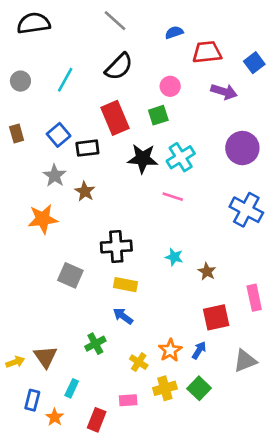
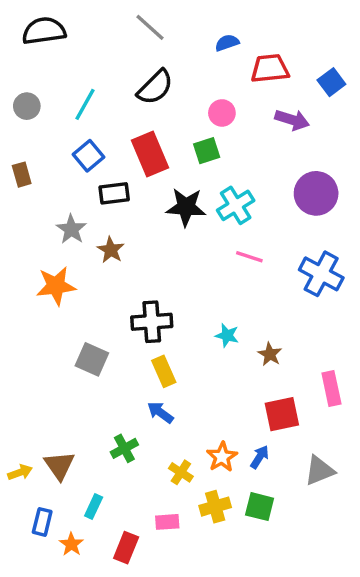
blue square: (59, 135) -> (88, 156), moved
pink line: (173, 197) -> (249, 257), moved
yellow rectangle: (126, 285) -> (164, 371), turned 55
green square: (199, 388) -> (260, 507), turned -30

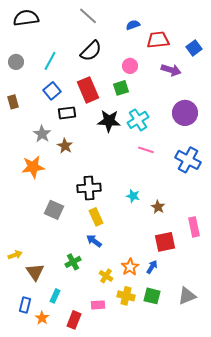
gray triangle: (319, 471) -> (187, 296), moved
yellow arrow: (20, 472) -> (15, 255), moved
yellow cross: (215, 507) -> (126, 296), turned 30

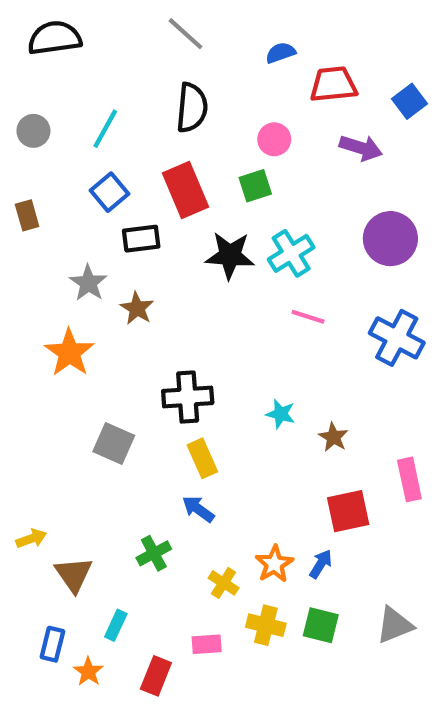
black semicircle: (91, 51) -> (192, 108), turned -40
orange star: (33, 167) -> (69, 353), turned -30

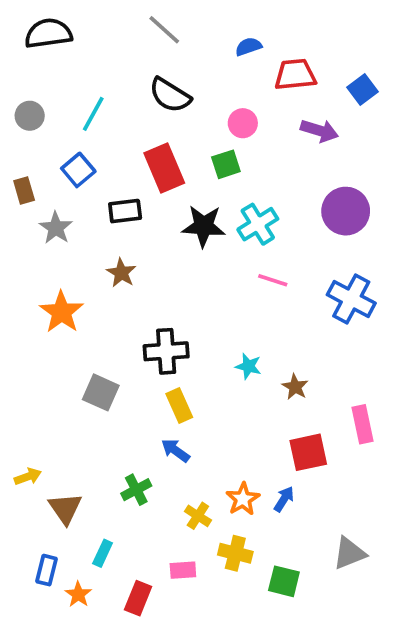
black semicircle: (192, 108) -> (170, 95), turned 117
blue square: (109, 192) -> (78, 170), moved
gray star: (88, 283) -> (56, 228), moved
green square: (321, 625) -> (284, 581), moved

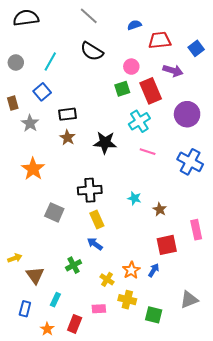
red rectangle: (164, 168) -> (151, 91), moved
black star: (204, 226) -> (105, 143), moved
brown star: (121, 273) -> (67, 137), moved
orange star: (78, 594) -> (47, 329), moved

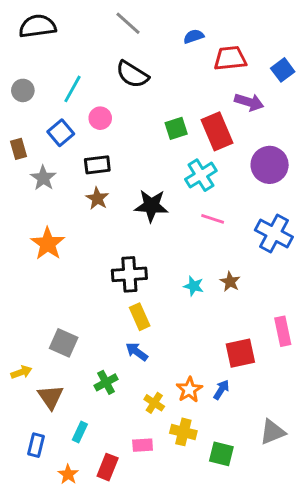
pink circle: (131, 67) -> (100, 118), moved
brown star: (160, 209) -> (230, 282), moved
gray square: (54, 212) -> (64, 343), moved

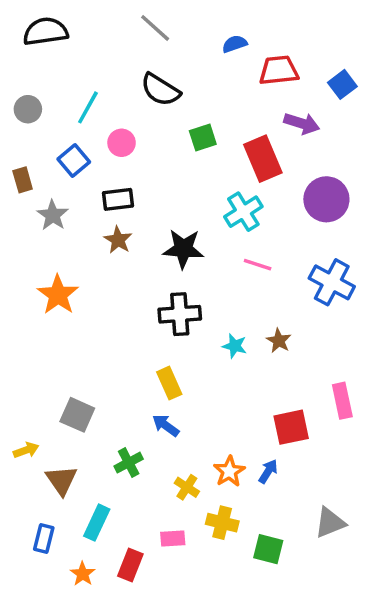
green square: (176, 128) -> (203, 137), moved
black cross: (129, 274) -> (180, 314), moved
cyan rectangle: (80, 432) -> (97, 523), size x1.4

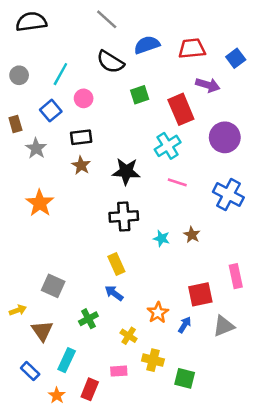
blue semicircle: (235, 44) -> (147, 45), moved, size x1.5
orange star: (229, 471) -> (158, 313), moved
gray triangle: (330, 523) -> (224, 326), moved
blue rectangle: (44, 539) -> (30, 371), turned -60

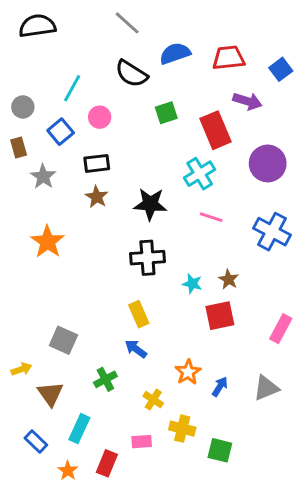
gray circle: (19, 75) -> (23, 107), moved
pink rectangle: (236, 276) -> (281, 329), turned 40
red square: (200, 294) -> (220, 316), moved

